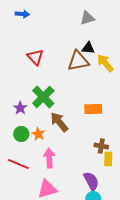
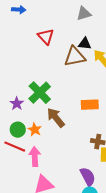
red triangle: (35, 57) -> (46, 37), moved
pink arrow: (49, 158) -> (35, 157), moved
red line: (18, 164) -> (15, 147), moved

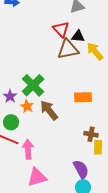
red triangle: (46, 37) -> (61, 29), moved
orange star: (35, 130) -> (27, 106), moved

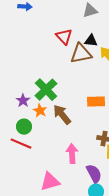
red triangle: (61, 29) -> (64, 37), moved
pink arrow: (28, 149) -> (72, 154), moved

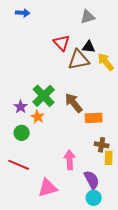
orange rectangle: (96, 102) -> (94, 118), moved
brown arrow: (62, 115) -> (74, 103), moved
red line: (21, 144) -> (19, 165), moved

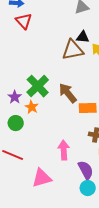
red triangle: (62, 43) -> (24, 21), moved

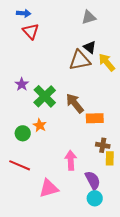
black triangle: (83, 37) -> (90, 47), turned 32
purple star: (15, 97) -> (22, 84), moved
orange star: (32, 107) -> (40, 125), moved

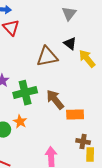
gray triangle: (89, 17) -> (69, 14), turned -35
brown triangle: (80, 60) -> (47, 57), moved
green cross: (45, 96) -> (25, 93), turned 30

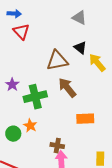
gray triangle: (69, 14) -> (79, 18), turned -42
brown arrow: (55, 100) -> (67, 88), moved
brown cross: (83, 142) -> (57, 146), moved

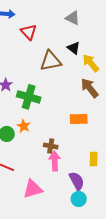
red triangle: (21, 32) -> (29, 32), moved
brown arrow: (67, 88) -> (90, 88), moved
green cross: (35, 97) -> (29, 97), turned 30

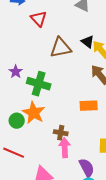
black triangle: (74, 48) -> (88, 42), moved
orange star: (24, 126) -> (34, 113), size x1.6

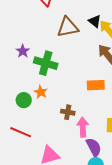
orange star: (34, 113) -> (41, 92), size x0.6
pink arrow: (65, 148) -> (83, 127), moved

